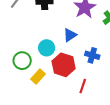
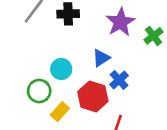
cyan circle: (47, 48) -> (61, 69), moved
blue cross: (92, 55) -> (119, 80), moved, turned 32

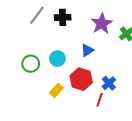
blue cross: (119, 80) -> (109, 83), moved
green circle: (39, 91) -> (31, 64), moved

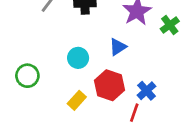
green circle: (31, 64) -> (27, 76), moved

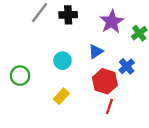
red hexagon: (110, 85) -> (105, 81), moved
blue cross: (147, 91) -> (127, 66), moved

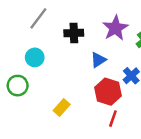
black cross: (68, 15) -> (74, 33), moved
cyan circle: (62, 61) -> (35, 57), moved

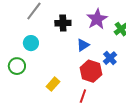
red line: (113, 119) -> (83, 96), moved

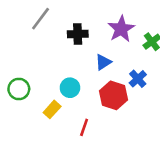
cyan circle: (31, 43) -> (70, 88), moved
yellow rectangle: (53, 84) -> (52, 109), moved
red line: (83, 96) -> (84, 127), moved

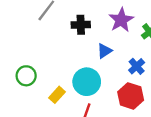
cyan circle: (70, 88) -> (87, 82), moved, size x1.5
red hexagon: (113, 95) -> (131, 96), moved

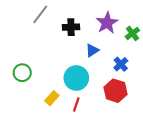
yellow rectangle: (57, 95) -> (52, 98), moved

